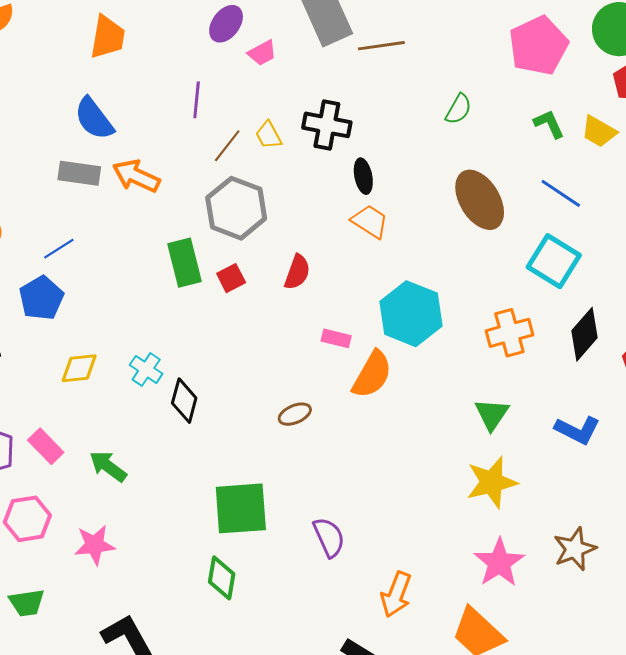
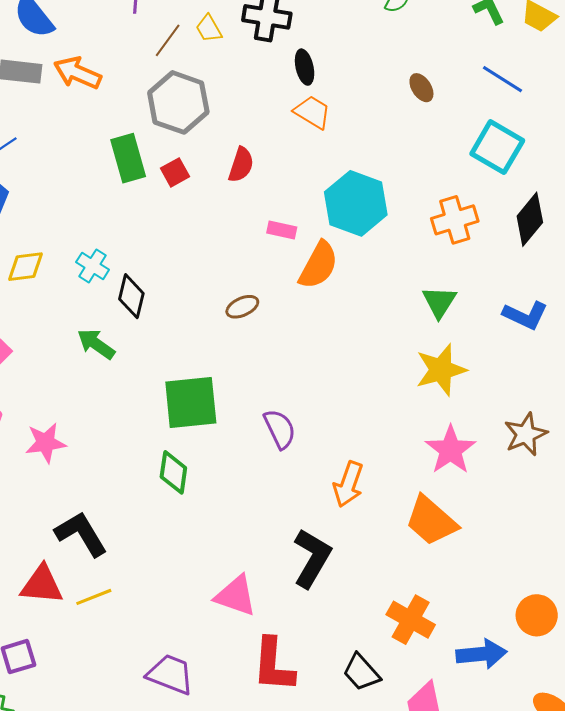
brown ellipse: (480, 200) -> (421, 88), size x0.5
green arrow: (108, 466) -> (96, 344), moved

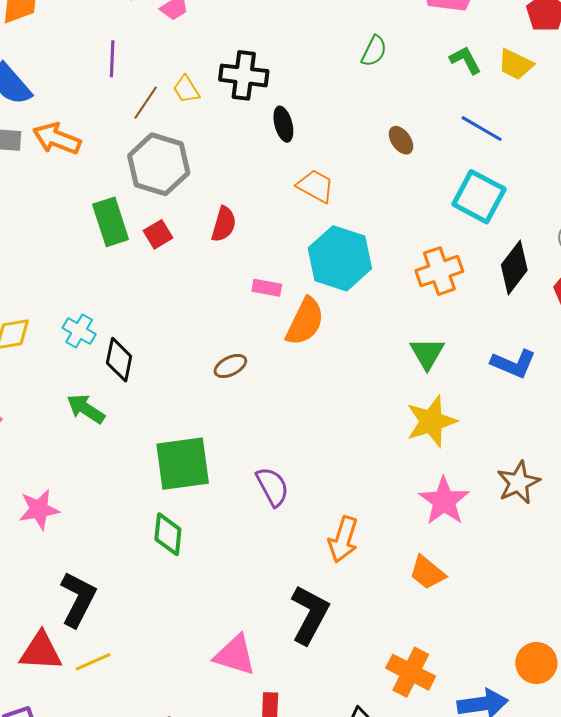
orange trapezoid: (312, 112) -> (315, 186), moved
orange trapezoid: (431, 521) -> (427, 573), size x0.7
black L-shape: (81, 534) -> (78, 599), turned 60

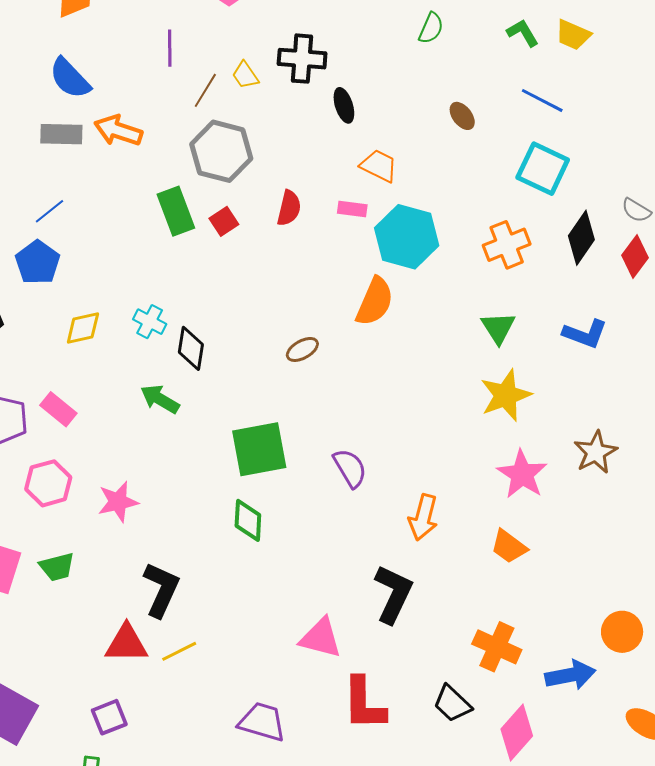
pink rectangle: (267, 288) -> (352, 209), moved

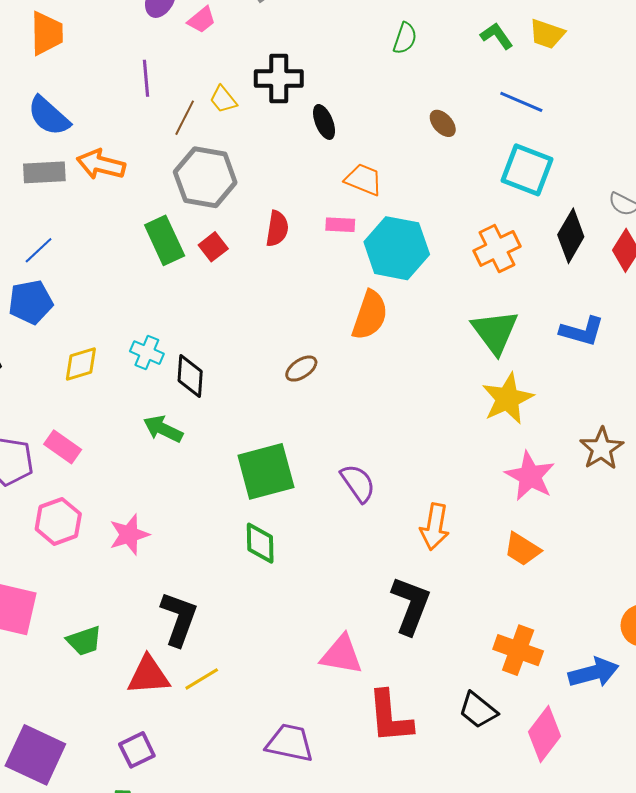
blue pentagon: (38, 262) -> (31, 302), turned 30
green triangle: (498, 328) -> (495, 332), size x1.4
green trapezoid: (57, 567) -> (84, 641), moved

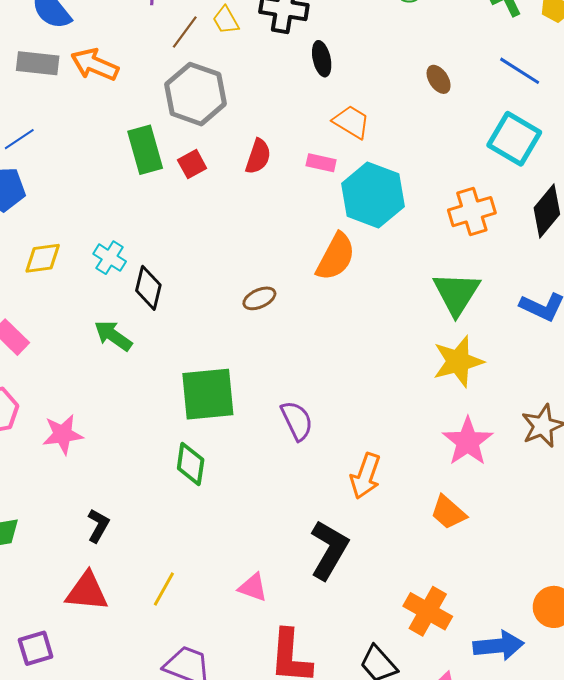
black L-shape: (179, 619) -> (98, 526), size x0.6
pink triangle: (342, 655) -> (253, 587), size x0.7
red triangle: (148, 675) -> (87, 592), moved
yellow line: (202, 679) -> (164, 589), moved, turned -39

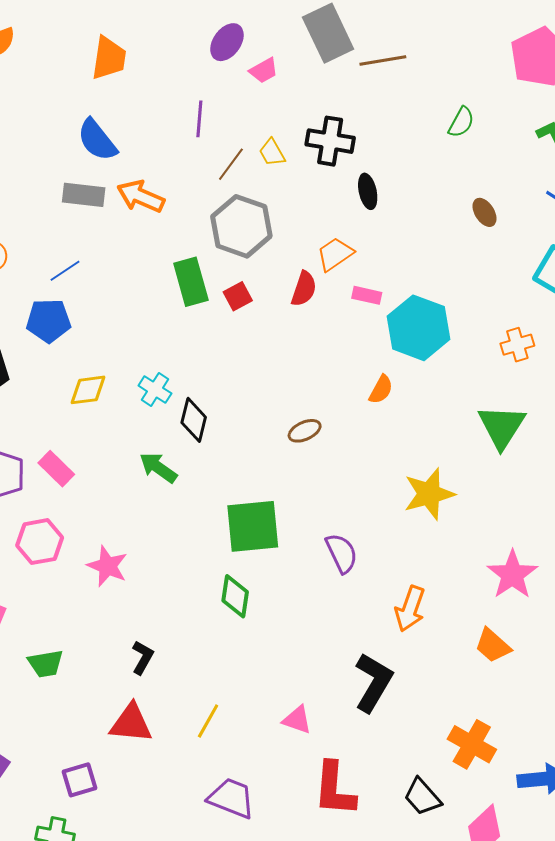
orange trapezoid: (351, 122) -> (335, 254), moved, turned -66
orange cross: (472, 212) -> (517, 345), size x0.7
orange semicircle: (336, 257) -> (381, 389), size x0.6
yellow star: (458, 361) -> (429, 494), moved
pink star: (63, 434) -> (107, 566), turned 30

